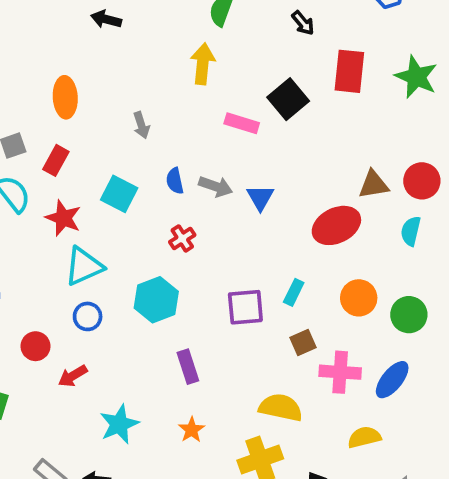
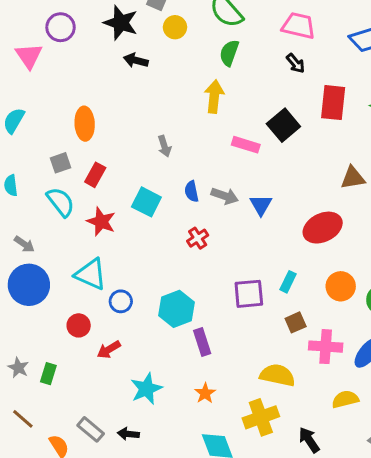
orange ellipse: (65, 97) -> (85, 124), moved
brown triangle: (374, 185) -> (353, 178), moved
cyan triangle: (84, 266) -> (91, 274), moved, turned 48
cyan hexagon: (156, 300) -> (177, 309), moved

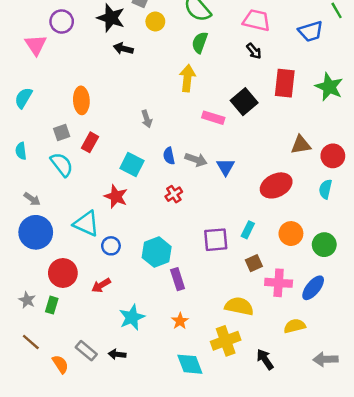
red star: (101, 222) -> (116, 197), moved
red circle: (79, 325) -> (63, 273), moved, size x1.5

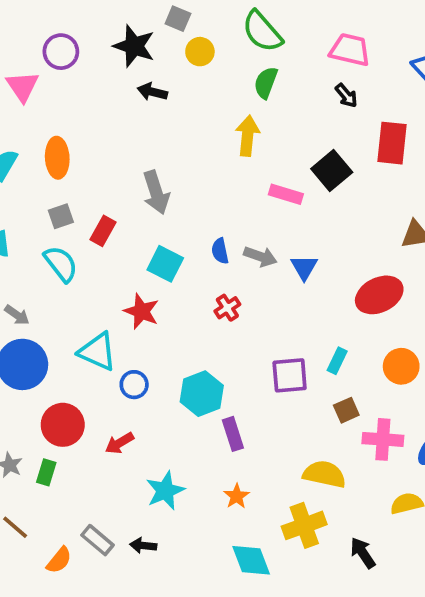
orange ellipse: (81, 100) -> (57, 158), moved
gray arrow: (147, 119) -> (156, 192), moved, size x1.6
orange semicircle: (60, 364) -> (59, 560), turned 72

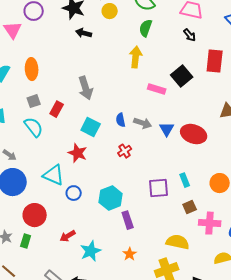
red ellipse: (379, 295) -> (194, 134), moved, turned 45
cyan rectangle: (337, 361) -> (185, 180), turned -48
red arrow: (119, 443) -> (68, 236), moved

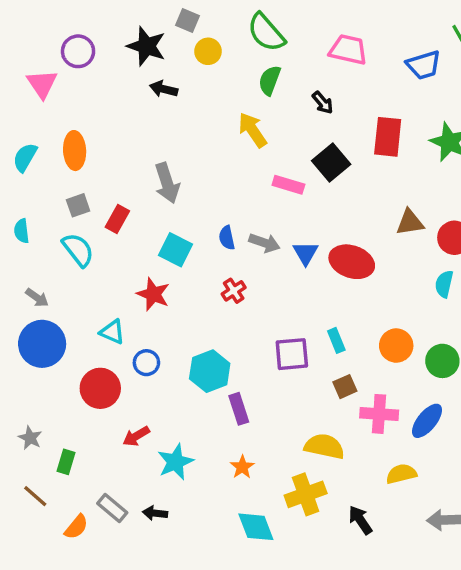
black arrow: (190, 35) -> (323, 103), moved
yellow arrow: (136, 57) -> (252, 130), turned -40
cyan triangle: (54, 175) -> (112, 332), size x0.7
red circle: (35, 215) -> (100, 388), moved
green rectangle: (26, 241) -> (66, 462), moved

